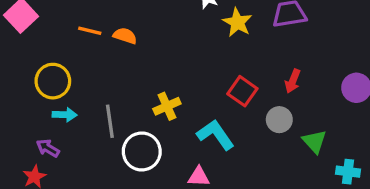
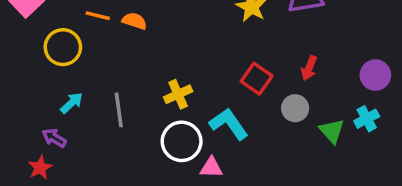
yellow circle: (53, 81) -> (63, 47), moved
cyan arrow: (65, 115) -> (72, 103), turned -45
white circle: (142, 152) -> (182, 141), moved
cyan cross: (348, 172) -> (367, 119), moved, turned -35

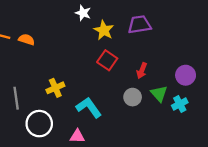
red square: (257, 79) -> (107, 60), moved
green triangle: (332, 131) -> (159, 94), moved
white circle: (182, 141) -> (39, 124), moved

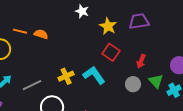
white star: (83, 13) -> (82, 11), moved
gray line: (16, 98) -> (32, 85), turned 72
cyan L-shape: (89, 107) -> (94, 75), moved

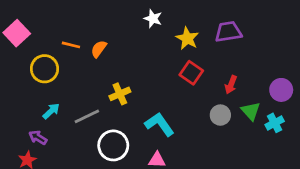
orange semicircle: (41, 34) -> (99, 49), turned -72
cyan L-shape: (94, 75) -> (160, 124), moved
yellow cross: (66, 76) -> (120, 94), moved

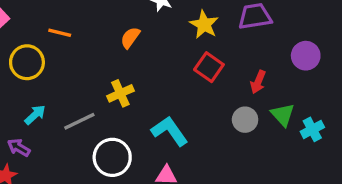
orange semicircle: (99, 49) -> (130, 38), moved
purple circle: (281, 90) -> (306, 56), moved

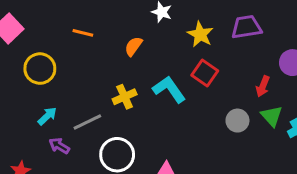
orange line: (60, 33) -> (83, 33), moved
red arrow: (258, 82) -> (263, 86), moved
cyan L-shape: (170, 131) -> (169, 89), moved
purple arrow: (19, 148) -> (59, 146), moved

